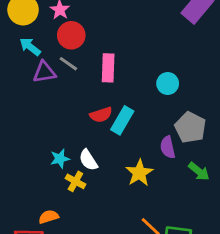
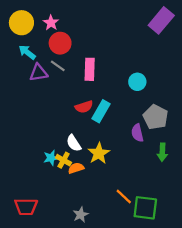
cyan star: (60, 159) -> (51, 158), moved
green arrow: (199, 171) -> (162, 152), turned 54
yellow star: (139, 173) -> (99, 153), moved
orange semicircle: (49, 217) -> (76, 168), moved

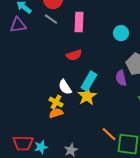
purple triangle: (39, 73) -> (18, 25), moved
cyan rectangle: (101, 111) -> (89, 81), moved
cyan star: (51, 158) -> (41, 147), moved
orange semicircle: (76, 168) -> (56, 113), moved

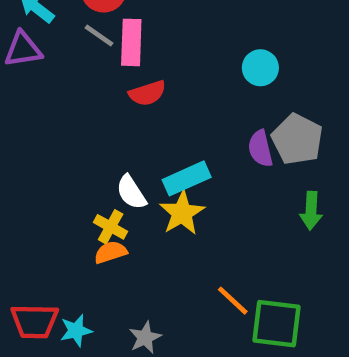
pink rectangle: (79, 22) -> (131, 42), moved
red semicircle: (74, 55) -> (147, 93), moved
purple semicircle: (121, 78) -> (260, 148), moved
cyan rectangle: (89, 81) -> (187, 178), turned 36

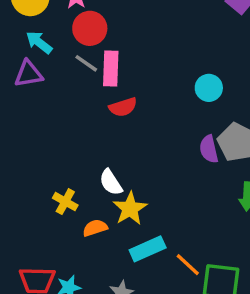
cyan rectangle: (187, 178) -> (148, 249), moved
yellow star: (182, 213) -> (130, 209), moved
yellow cross: (111, 227) -> (65, 202), moved

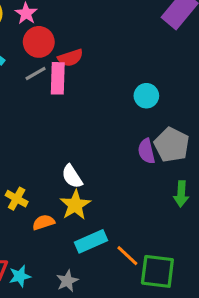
gray line: (86, 63) -> (36, 74), turned -65
red semicircle: (123, 107) -> (70, 58), moved
white semicircle: (111, 182) -> (72, 176), moved

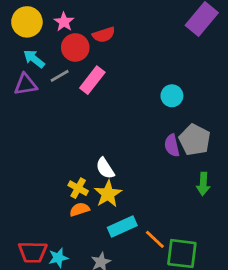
red semicircle: (70, 58) -> (104, 35), moved
gray line: (36, 74) -> (60, 76), moved
pink rectangle: (58, 78) -> (92, 80), turned 36
yellow cross: (17, 199) -> (78, 188), moved

